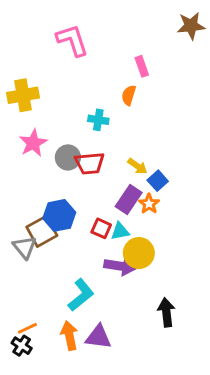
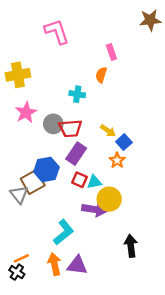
purple rectangle: (129, 199) -> (76, 154), moved

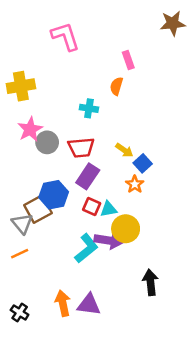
gray circle: (53, 124) -> (47, 142), moved
cyan L-shape: (64, 232) -> (86, 248), moved
orange line: (21, 258) -> (20, 254), moved

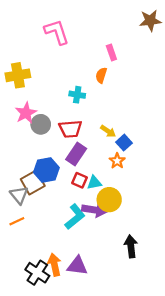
black cross: (20, 312) -> (37, 273), moved, size x1.5

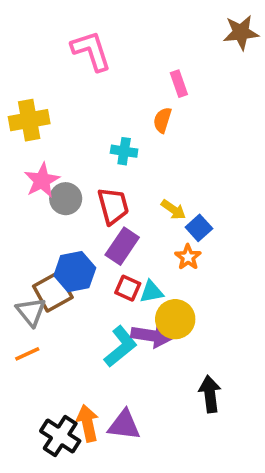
red trapezoid: (70, 129) -> (113, 206), turned -100

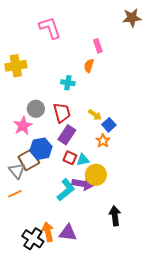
pink star: (42, 180) -> (23, 126), moved

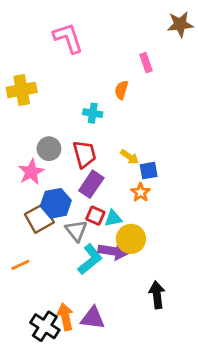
pink rectangle: (98, 46) -> (146, 63), moved
blue square: (109, 125) -> (149, 171), turned 32
gray triangle: (17, 171) -> (76, 231), moved

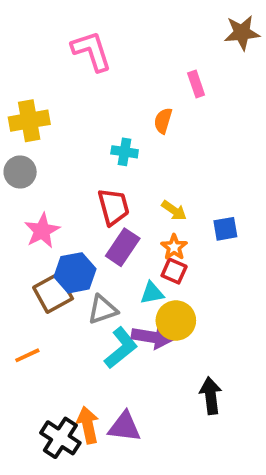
gray circle: (49, 149) -> (20, 172), moved
blue square: (149, 171) -> (225, 229), moved
orange star: (141, 192) -> (174, 247), moved
red square: (95, 216) -> (174, 271), moved
gray triangle: (76, 231) -> (103, 309), turned 50

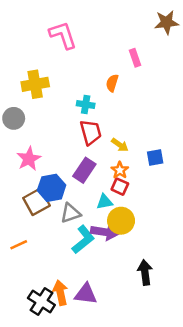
yellow cross: (29, 121) -> (35, 84), moved
red trapezoid: (114, 207) -> (91, 132), moved

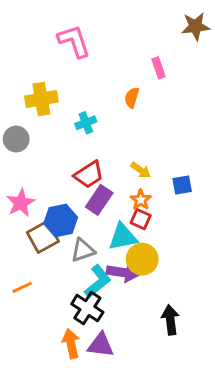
cyan cross: (86, 104) -> (86, 123), moved, turned -30
red trapezoid: (91, 132) -> (89, 175), moved, turned 72
pink star: (29, 159) -> (21, 203), moved
cyan triangle: (105, 202) -> (123, 237), size x1.5
black cross: (41, 302) -> (87, 308), moved

